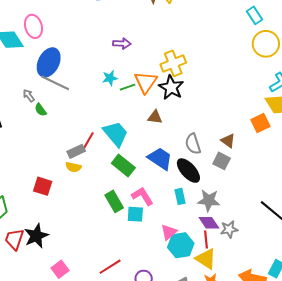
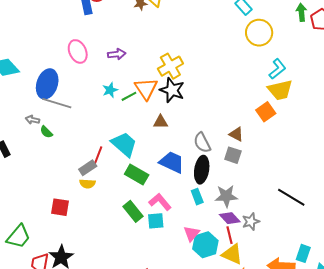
pink ellipse: (34, 26) -> (78, 51), moved
gray arrow: (29, 96) -> (33, 120), turned -32
black ellipse: (188, 171) -> (202, 170), turned 60

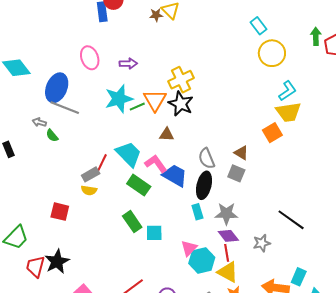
cyan star: (110, 90) -> (119, 99), size x1.8
pink L-shape: (160, 202) -> (156, 164), moved
gray star: (251, 222) -> (262, 243), moved

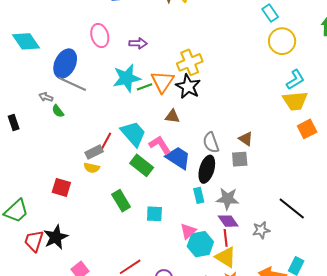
orange square: (272, 133) -> (307, 129), moved
gray square: (236, 173) -> (240, 159), turned -30
green rectangle: (132, 222) -> (121, 201), moved

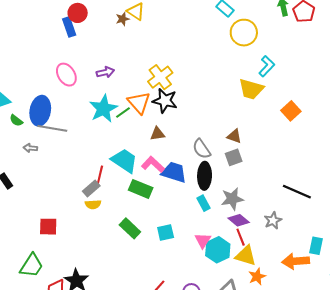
yellow trapezoid: (295, 101) -> (251, 89), moved, turned 36
green semicircle: (58, 111) -> (16, 120), moved
red square: (61, 187) -> (48, 227), moved

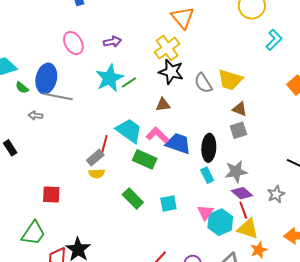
yellow trapezoid: (251, 89) -> (230, 80), moved
orange triangle: (139, 103) -> (183, 18), moved
gray semicircle: (202, 149) -> (203, 83), moved

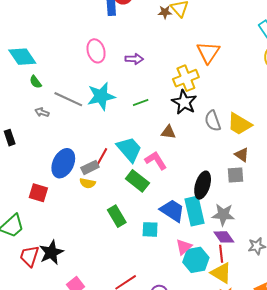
blue ellipse: (46, 78) -> (63, 163), moved
cyan star: (110, 78) -> (101, 96), moved
blue trapezoid: (178, 143) -> (172, 211), moved
cyan rectangle: (207, 175) -> (194, 211), size x1.8

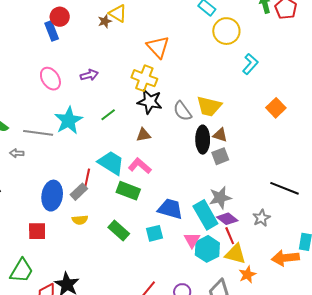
yellow cross: (186, 78) -> (144, 78), turned -30
yellow semicircle: (87, 183) -> (80, 220), moved
black ellipse: (203, 185) -> (203, 140), moved
cyan rectangle: (194, 211) -> (205, 215), moved

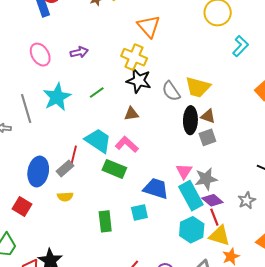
gray line: (38, 133) -> (26, 108), turned 64
green rectangle: (119, 230) -> (105, 221), moved, turned 40
red square: (37, 231) -> (22, 207), turned 30
pink triangle: (192, 240) -> (184, 171), moved

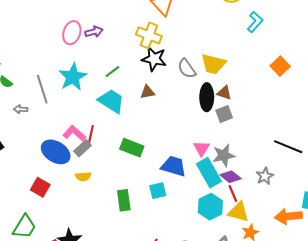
pink ellipse: (40, 55) -> (72, 33), moved, turned 50
cyan trapezoid: (98, 141) -> (111, 101), moved
pink L-shape: (127, 144) -> (74, 133), moved
blue ellipse: (38, 171) -> (56, 152), turned -68

